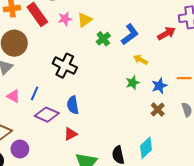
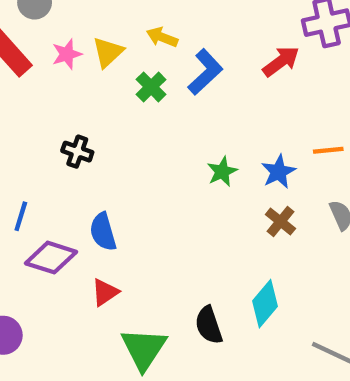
yellow arrow: (140, 60) -> (162, 37), moved
black cross: (65, 66) -> (77, 152), size x0.6

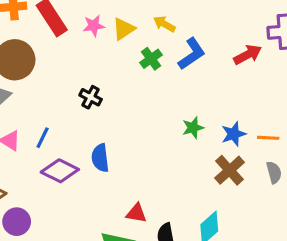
orange line: (328, 150) -> (268, 138), moved
brown cross: (280, 222) -> (229, 170), size x1.4
red triangle: (105, 292) -> (136, 213), moved, turned 35

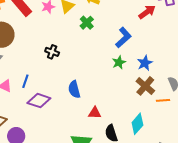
blue L-shape: (192, 54) -> (123, 37), moved
orange line: (268, 138) -> (163, 100), moved
blue semicircle: (100, 158) -> (74, 89), moved
red triangle: (136, 213) -> (95, 113), moved

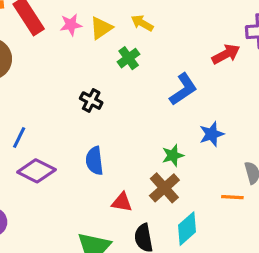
black cross: (52, 52) -> (91, 101), moved
green star: (119, 62) -> (173, 155), moved
brown cross: (145, 86) -> (164, 188), moved

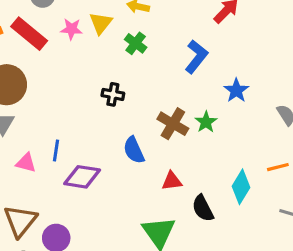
pink star: (71, 25) -> (71, 29), turned 30
brown cross: (164, 188) -> (173, 124), moved
orange line: (232, 197) -> (278, 167), moved

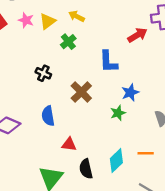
blue L-shape: (196, 57) -> (108, 62), turned 125
green star: (206, 122) -> (118, 113), moved
brown cross: (173, 124) -> (81, 92), moved

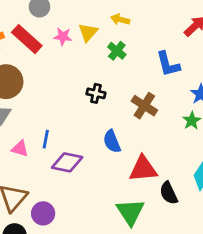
red triangle: (69, 144) -> (143, 169), size x1.6

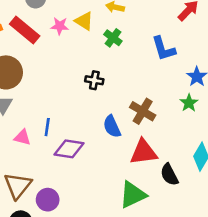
yellow triangle: (88, 32) -> (84, 21), turned -36
brown cross: (144, 106) -> (143, 111), moved
green triangle: (130, 212) -> (133, 195), turned 40

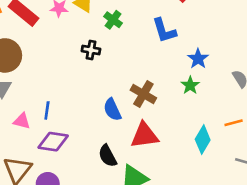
black cross: (94, 80) -> (91, 50), moved
purple diamond: (69, 149) -> (53, 142), moved
black semicircle: (169, 175) -> (108, 156), moved

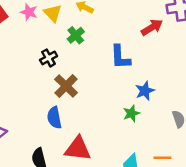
black cross: (91, 50) -> (49, 58), turned 36
brown cross: (143, 94) -> (66, 86), moved

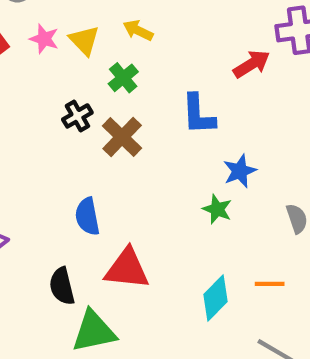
brown cross: (66, 86) -> (122, 137), moved
green star: (131, 113) -> (217, 209), turned -30

